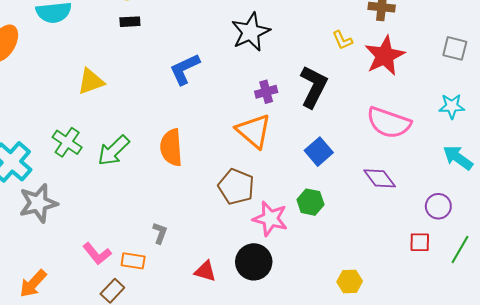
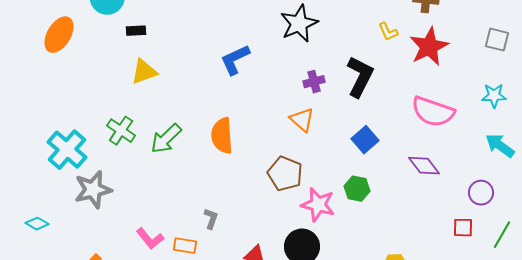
black rectangle: (130, 22) -> (136, 31), moved
orange triangle: (254, 131) -> (302, 120), size x0.7

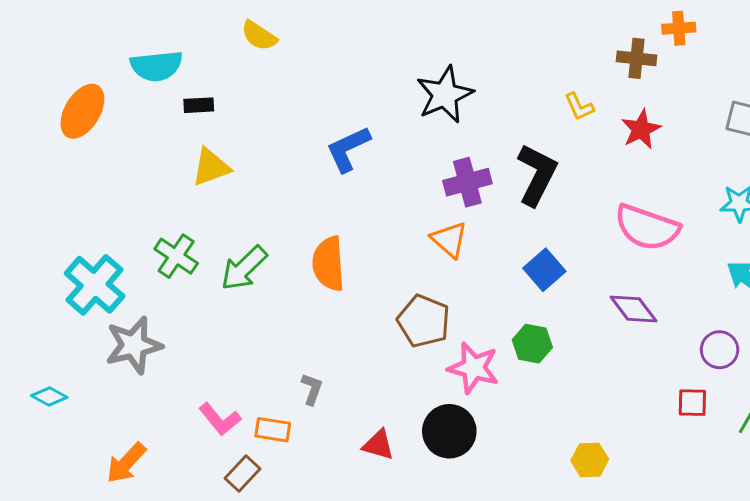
red star: (429, 47) -> (641, 129), size x0.7
purple cross: (314, 82) -> (467, 182), size x1.4

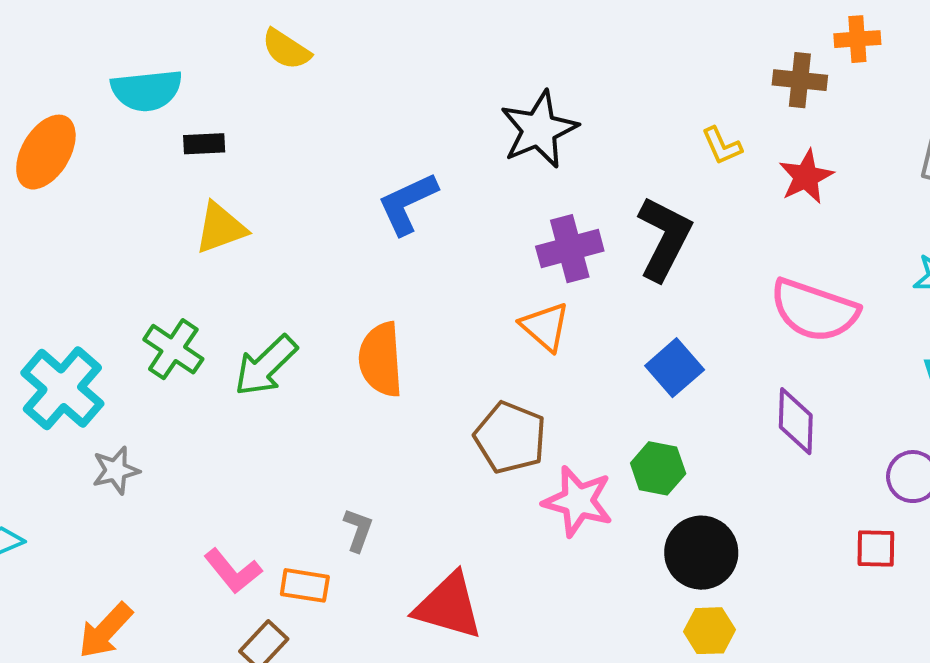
purple diamond: (633, 309) -> (796, 421), turned 39
gray star: (134, 345) -> (116, 470), size x0.6
black circle: (449, 431) -> (701, 553), moved
red triangle: (378, 445) -> (449, 606), size x1.6
yellow hexagon: (590, 460) -> (709, 631), moved

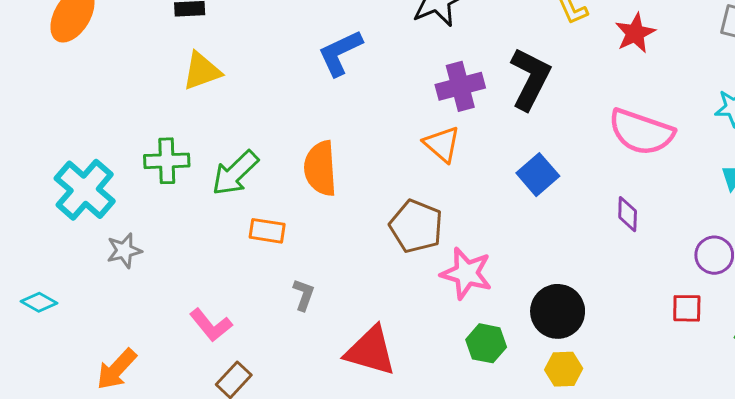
green cross: (173, 349) -> (167, 161), turned -36
purple diamond: (796, 421) -> (628, 214), size x0.7
green hexagon: (658, 468) -> (486, 343), moved
orange rectangle: (305, 585) -> (267, 231), moved

